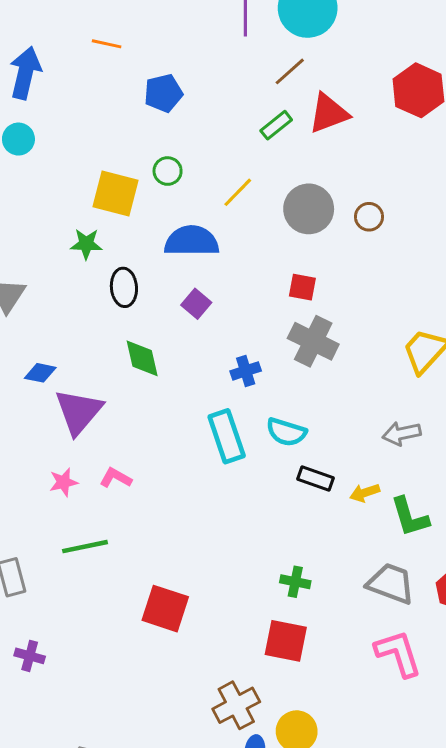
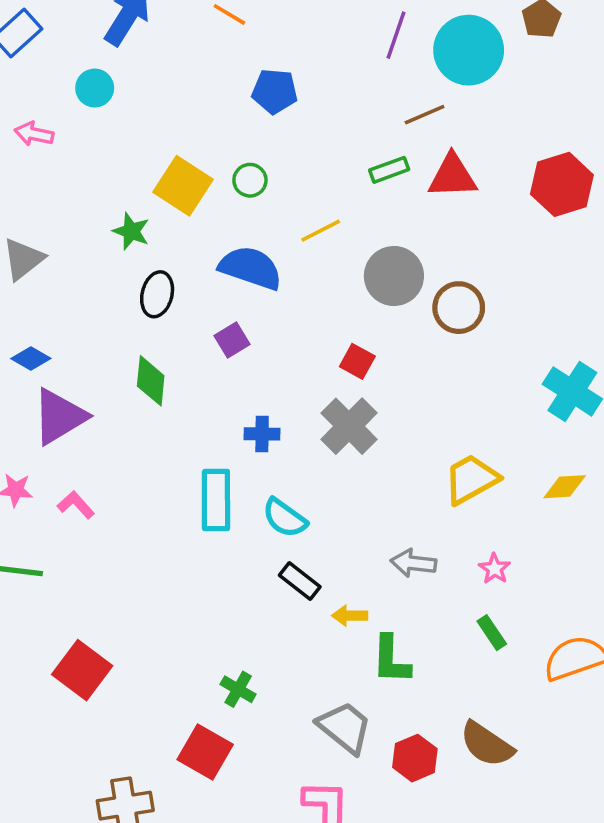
brown circle: (369, 217) -> (459, 308), size x1.5

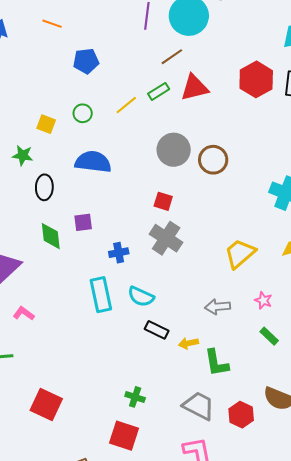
yellow square: (183, 186) -> (46, 124), size x0.6
yellow line: (321, 231) -> (126, 105), moved
purple square: (232, 340) -> (83, 222), moved, turned 36

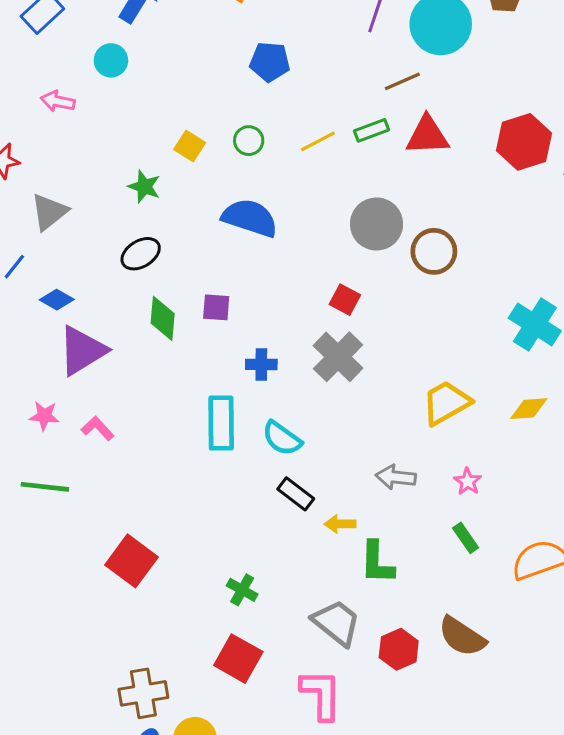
black ellipse: (44, 187) -> (141, 254), moved, turned 45
red square: (46, 404) -> (132, 561), moved
red square: (124, 436) -> (238, 659), moved

